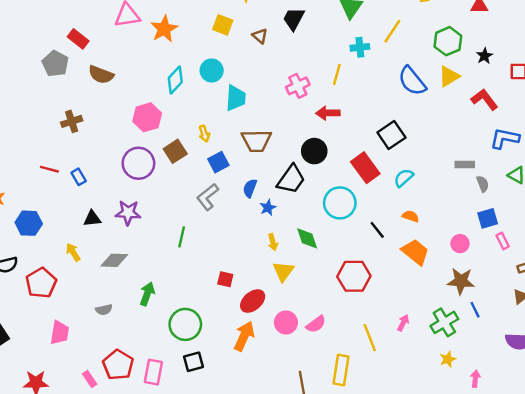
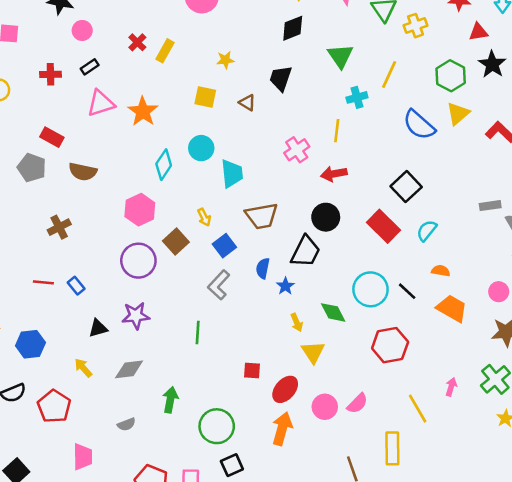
black star: (484, 56) -> (492, 64), moved, size x1.5
cyan circle: (340, 203) -> (370, 289), moved

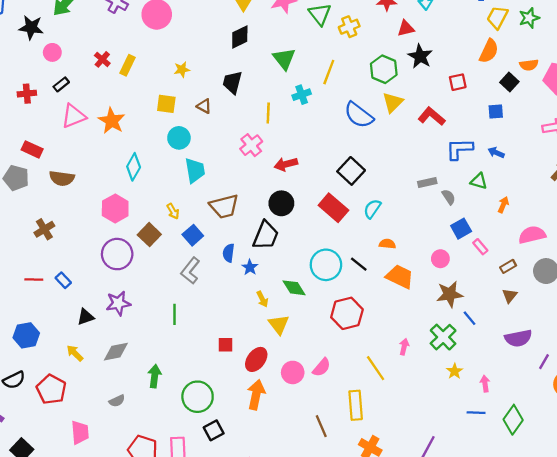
yellow line: (337, 131) -> (268, 113), moved
cyan circle: (201, 148) -> (179, 138), moved

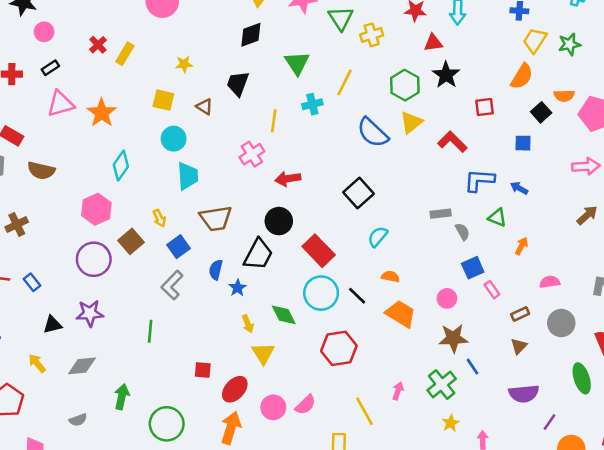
red rectangle: (333, 208) -> (319, 251), moved
pink semicircle: (532, 235) -> (550, 282), size x0.7

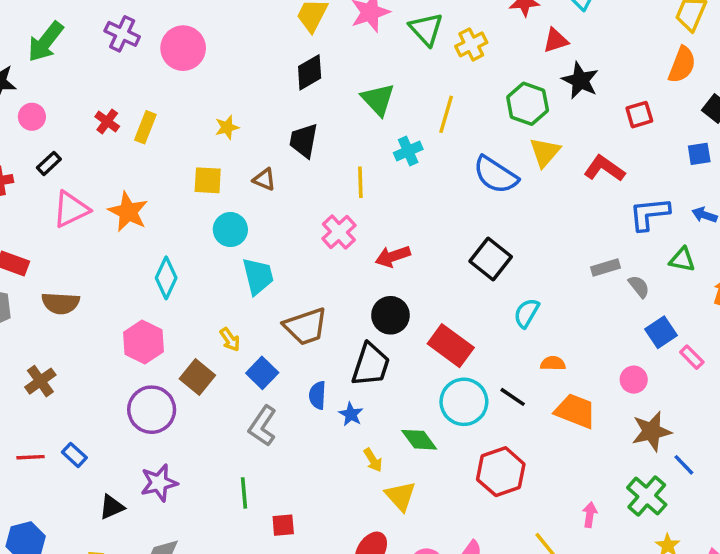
red square: (203, 370) -> (283, 525), moved

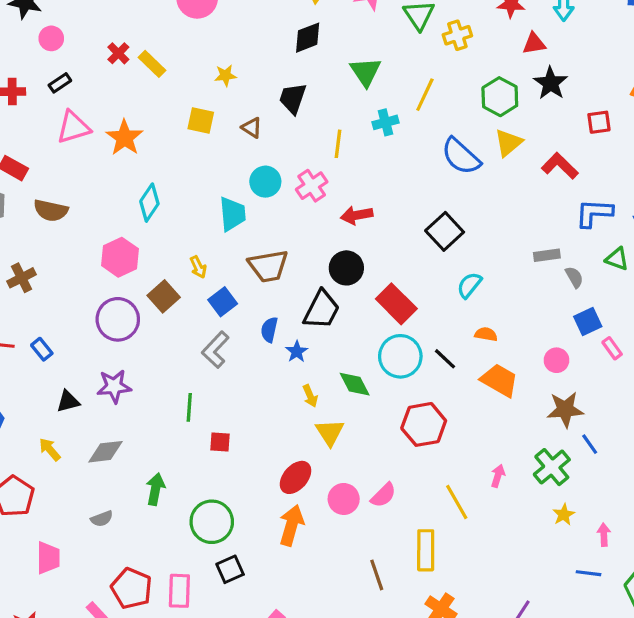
yellow rectangle: (145, 127) -> (152, 64), turned -76
cyan circle: (230, 230) -> (265, 182), moved

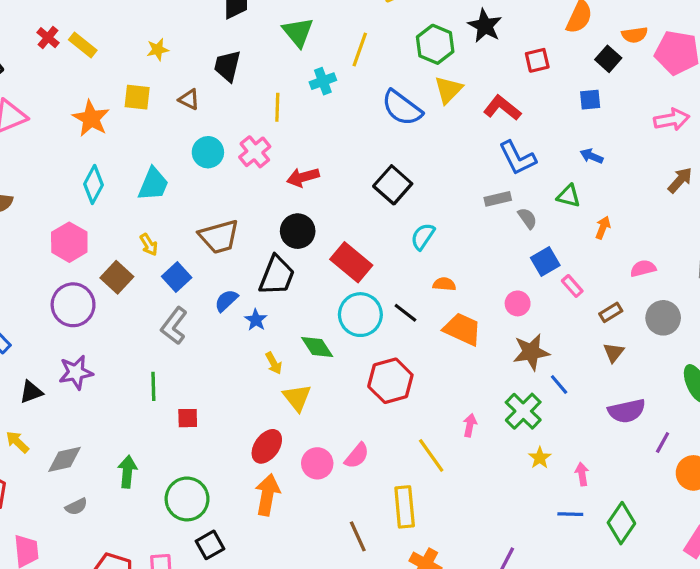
orange star: (124, 138) -> (91, 118), moved
blue L-shape: (594, 213) -> (517, 158), moved, turned -114
cyan trapezoid: (232, 214) -> (153, 184), moved, turned 33
blue semicircle: (269, 330) -> (226, 301), turned 40
gray diamond: (106, 452) -> (65, 459), moved

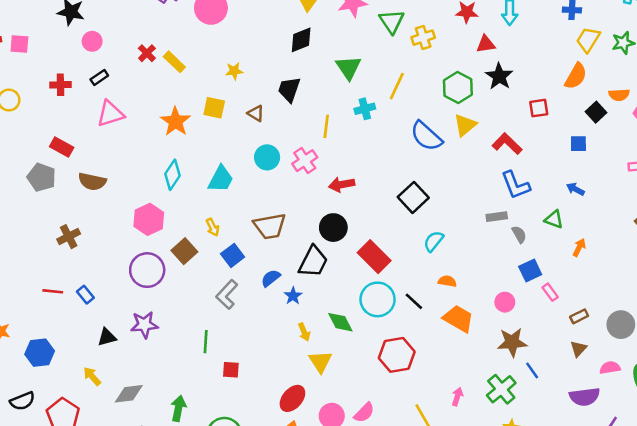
pink semicircle: (643, 268) -> (610, 368), moved

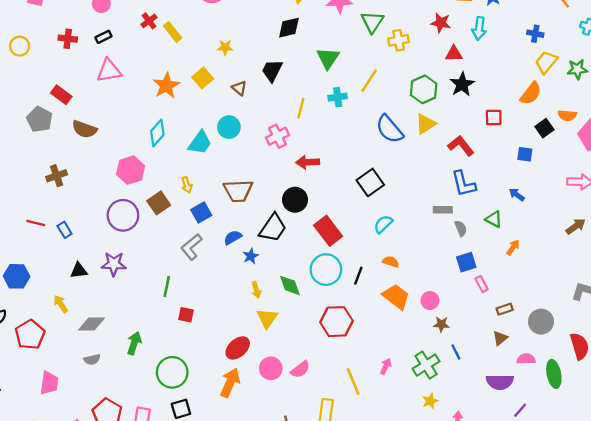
yellow square: (214, 108) -> (203, 78), turned 30
cyan circle: (267, 157) -> (229, 127), moved
black line: (414, 301) -> (358, 276), turned 60
pink circle: (505, 302) -> (430, 300), moved
brown star: (512, 342) -> (441, 324), size x0.6

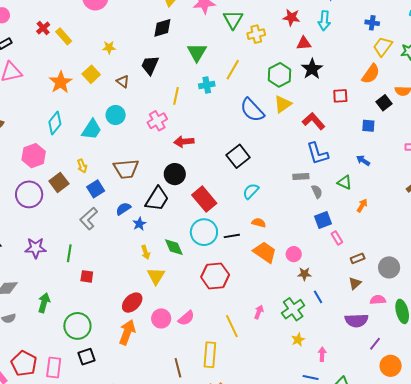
purple star: (114, 264) -> (36, 248), moved
black line: (358, 276) -> (232, 236), turned 63

